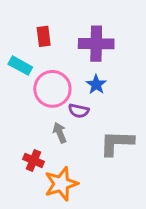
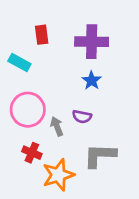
pink circle: (52, 89) -> (28, 110), moved
purple semicircle: (79, 111) -> (82, 117), moved
gray L-shape: (117, 143) -> (100, 155), moved

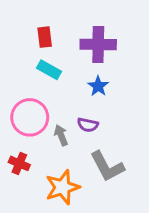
cyan rectangle: (19, 62) -> (49, 70), moved
red cross: (32, 153) -> (19, 163), moved
gray L-shape: (100, 155) -> (107, 166), turned -120

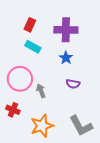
red rectangle: (45, 37) -> (30, 25), turned 32
purple semicircle: (88, 125) -> (73, 84), moved
gray L-shape: (107, 166) -> (81, 126), moved

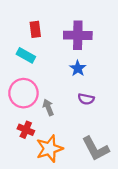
red rectangle: (30, 25) -> (35, 29), turned -32
cyan rectangle: (33, 47) -> (26, 55), moved
red cross: (13, 110) -> (26, 130), moved

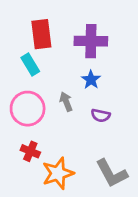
red rectangle: (35, 29) -> (41, 34), size x1.5
cyan rectangle: (26, 55) -> (30, 64), turned 30
gray arrow: (48, 107) -> (66, 102), moved

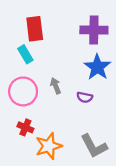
purple cross: (91, 41) -> (94, 30), moved
blue star: (91, 80) -> (97, 67), moved, size x1.6

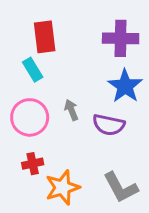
purple semicircle: (85, 97) -> (109, 125), size x1.5
red cross: (25, 127) -> (33, 164), turned -35

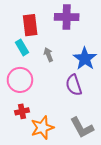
purple cross: (121, 38) -> (67, 17), moved
gray arrow: (71, 110) -> (48, 55), moved
purple semicircle: (109, 125) -> (74, 85), turned 60

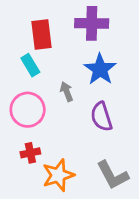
gray arrow: (48, 55) -> (67, 92), moved
blue star: (85, 59) -> (100, 69), moved

